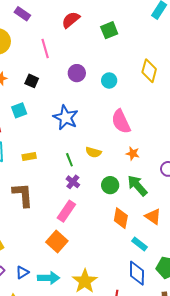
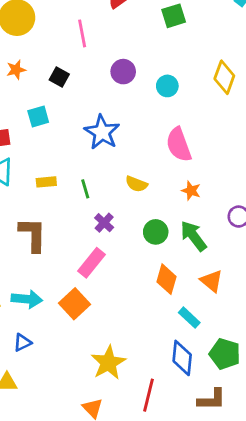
green line: (69, 160) -> (85, 189), moved
cyan arrow: (49, 278) -> (27, 299), moved

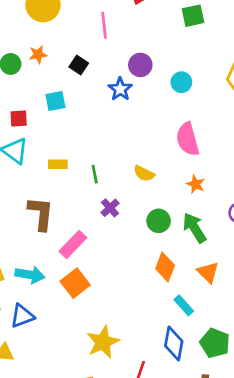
blue star: (102, 132) -> (120, 89), moved, size x0.7
pink rectangle: (91, 263) -> (73, 244), moved
blue triangle: (22, 343) -> (22, 316), size x1.4

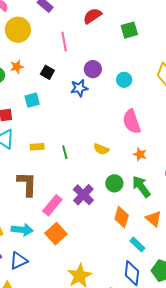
blue star: (120, 89) -> (79, 88), turned 30
purple cross: (110, 208) -> (83, 195), moved, size x1.5

